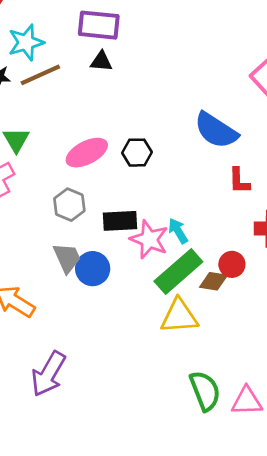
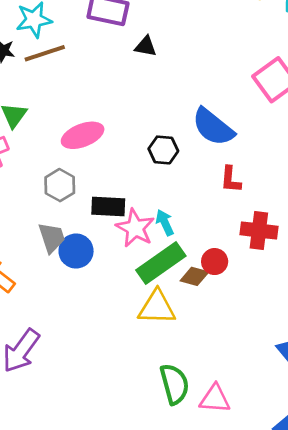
black triangle: (101, 61) -> (146, 46), moved
black hexagon: (137, 153) -> (163, 150), moved

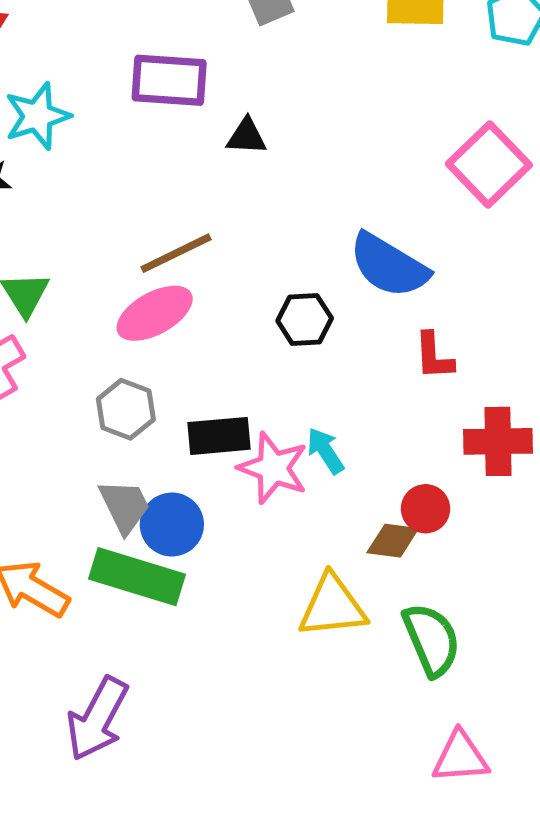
brown line: (45, 53) -> (176, 253), moved
green rectangle: (161, 263) -> (137, 577), moved, turned 60
green semicircle: (174, 384) -> (431, 640), moved

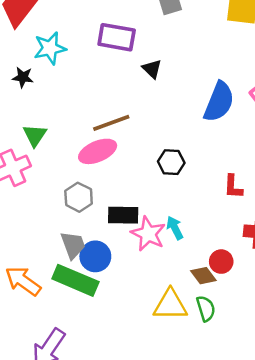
black triangle: (246, 136) -> (152, 69), turned 35
blue semicircle: (389, 265) -> (219, 102), moved, turned -105
brown diamond: (393, 541) -> (203, 276), turned 40
green semicircle: (431, 640) -> (206, 308), moved, size x0.7

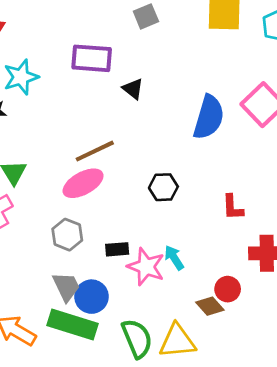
black rectangle: (123, 215) -> (117, 249), size x0.7
green semicircle: (206, 308) -> (137, 338), moved, size x1.4

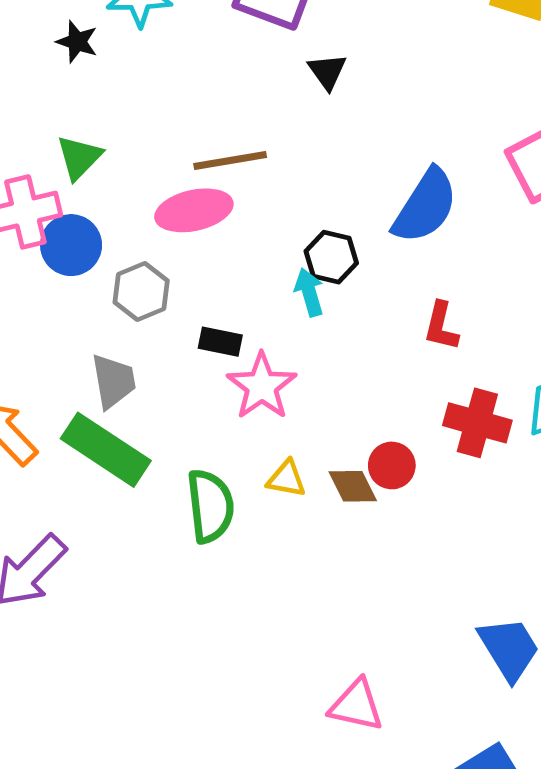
blue semicircle: (209, 117) -> (425, 206), moved
cyan arrow: (174, 258) -> (309, 292), moved
blue circle: (91, 297) -> (71, 245), moved
yellow triangle: (177, 341) -> (286, 479), moved, size x0.6

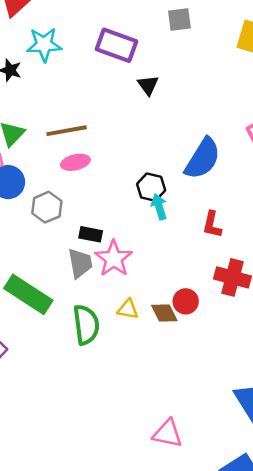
brown line: (230, 160) -> (67, 131), moved
pink ellipse: (194, 210) -> (75, 162), size x0.7
cyan arrow: (309, 292) -> (159, 207), moved
gray trapezoid: (113, 381) -> (80, 263), moved

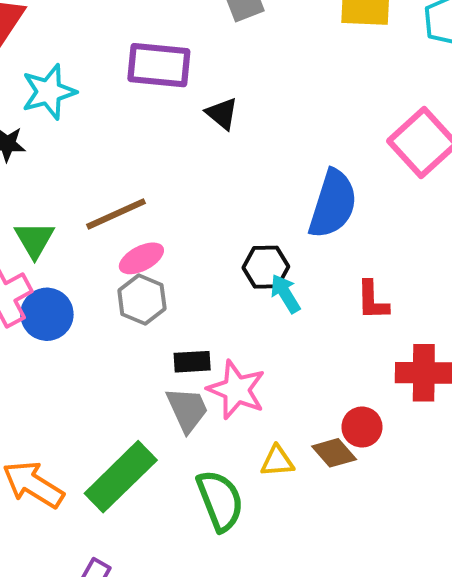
gray hexagon: (47, 207) -> (142, 299), moved
green rectangle: (28, 294) -> (121, 477), turned -63

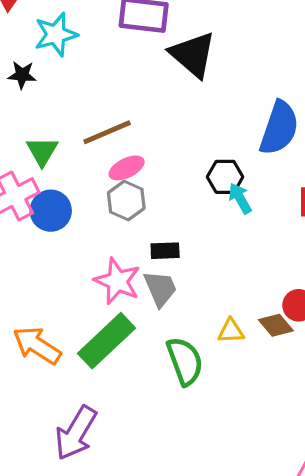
black triangle: (222, 114) -> (193, 55), size x1.8
pink star: (236, 390) -> (117, 281), moved

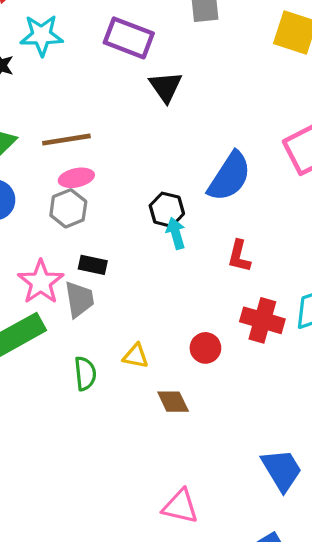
black triangle: (193, 55) -> (166, 87), size x0.7
brown diamond: (276, 325) -> (173, 402), moved
green semicircle: (185, 361) -> (85, 373), size x0.7

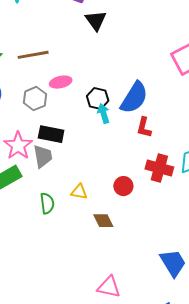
blue semicircle: (229, 177) -> (134, 98), moved
pink ellipse: (76, 178) -> (61, 82), moved
black rectangle: (93, 265) -> (51, 134), size x1.4

